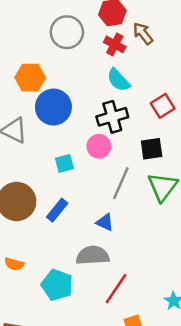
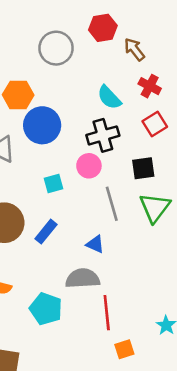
red cross: (115, 44) -> (150, 86), moved
gray line: (121, 183) -> (112, 204), turned -40
red line: (116, 289) -> (107, 313), turned -40

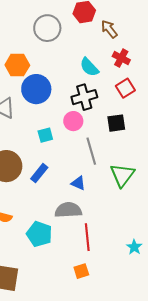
green triangle: (155, 208) -> (122, 175), moved
orange square: (124, 349) -> (81, 271), moved

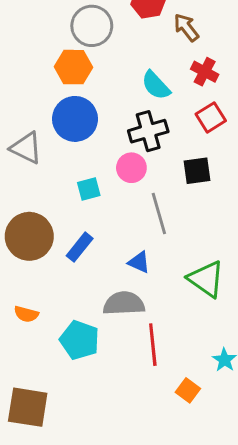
orange hexagon: (17, 65) -> (73, 67), moved
green triangle: (122, 175) -> (206, 279), moved, turned -32
orange square: (81, 271) -> (188, 390), moved, turned -35

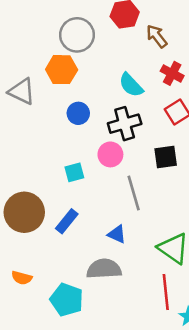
blue circle: (75, 119) -> (78, 113), moved, size x0.6
gray triangle: (26, 148) -> (22, 91), moved
red line: (153, 345) -> (166, 292), moved

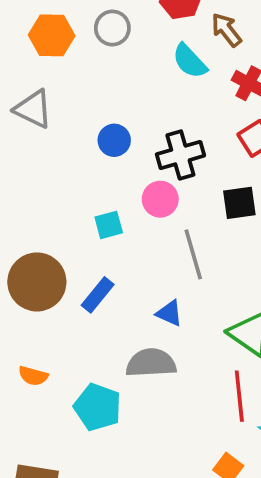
gray circle: (77, 35) -> (112, 28), size x0.7
orange hexagon: (62, 70) -> (52, 35), moved
cyan semicircle: (131, 85) -> (190, 61), moved

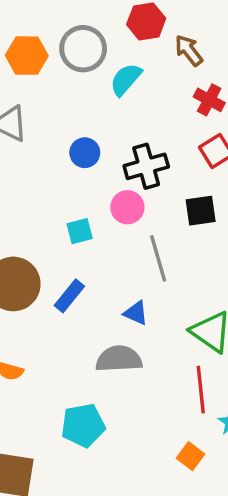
gray circle: (112, 28) -> (83, 49), size x1.4
cyan semicircle: (190, 61) -> (126, 79), moved, turned 84
cyan pentagon: (98, 407) -> (83, 425), moved, turned -30

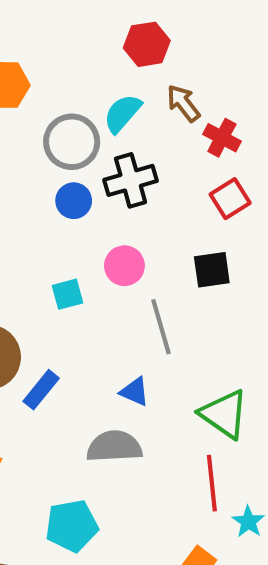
gray circle: (83, 49) -> (72, 142), moved
brown arrow: (189, 50) -> (183, 103), moved
black cross: (146, 166) -> (131, 180), moved
blue rectangle: (69, 296) -> (41, 390), moved

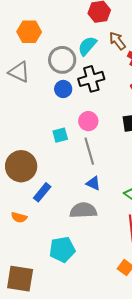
gray line: (161, 327) -> (89, 151), moved
blue rectangle: (41, 390) -> (42, 192), moved

